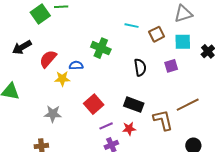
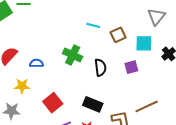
gray triangle: (183, 14) -> (156, 17), moved, turned -36
green cross: (101, 48) -> (73, 55), moved
yellow star: (62, 79) -> (22, 86), moved

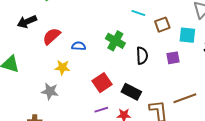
red square: (53, 103) -> (102, 83), moved

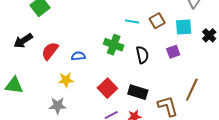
cyan line: (138, 13) -> (132, 21), moved
brown line: (185, 98) -> (192, 90), turned -35

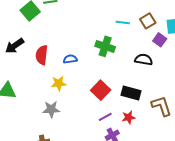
red semicircle: (50, 51) -> (42, 55), turned -30
purple square: (173, 52) -> (160, 40), moved, turned -32
black semicircle: (142, 55) -> (144, 60), moved, turned -66

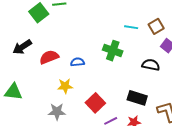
red semicircle: (42, 55) -> (49, 57), turned 60
red square: (101, 90) -> (95, 103), moved

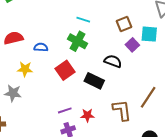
cyan line: (131, 27) -> (83, 20), moved
black rectangle: (137, 98) -> (94, 81), moved
red square: (95, 103) -> (65, 70), moved

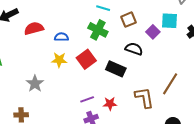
brown square: (124, 24) -> (128, 20), moved
yellow star: (25, 69) -> (59, 60), moved
gray star: (13, 93) -> (35, 84), turned 30

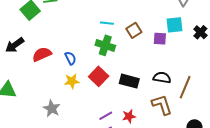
purple square: (153, 32) -> (160, 39), turned -32
blue semicircle: (61, 37) -> (70, 58), turned 72
black semicircle: (134, 49) -> (162, 78), moved

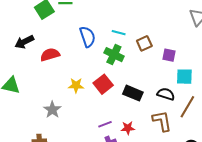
cyan square: (174, 25) -> (184, 77), moved
blue semicircle: (70, 58) -> (88, 37), moved, size x1.5

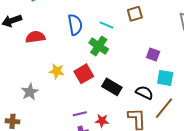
brown square: (144, 43) -> (135, 14), moved

